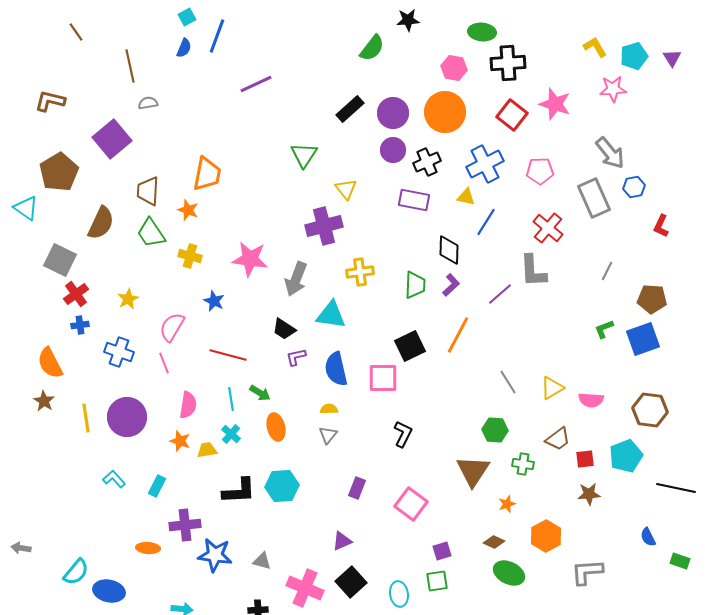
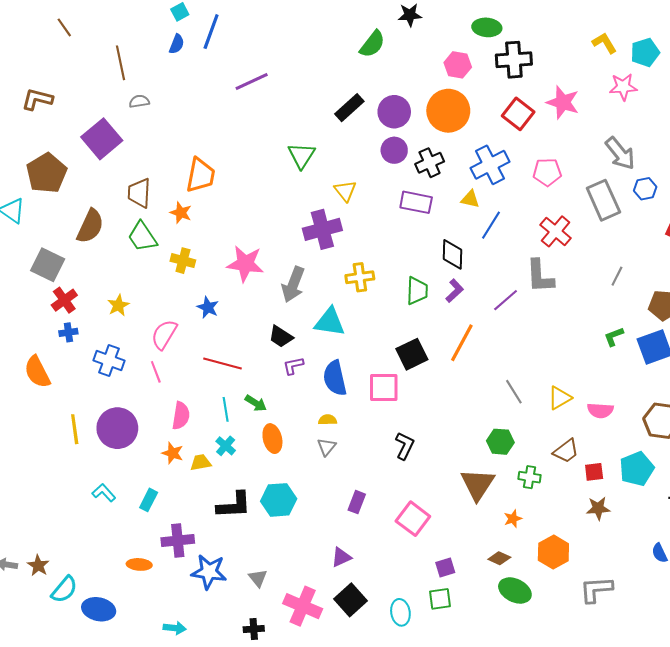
brown star: (44, 401) -> (38, 566), moved
gray triangle: (262, 561) -> (258, 578), turned 36

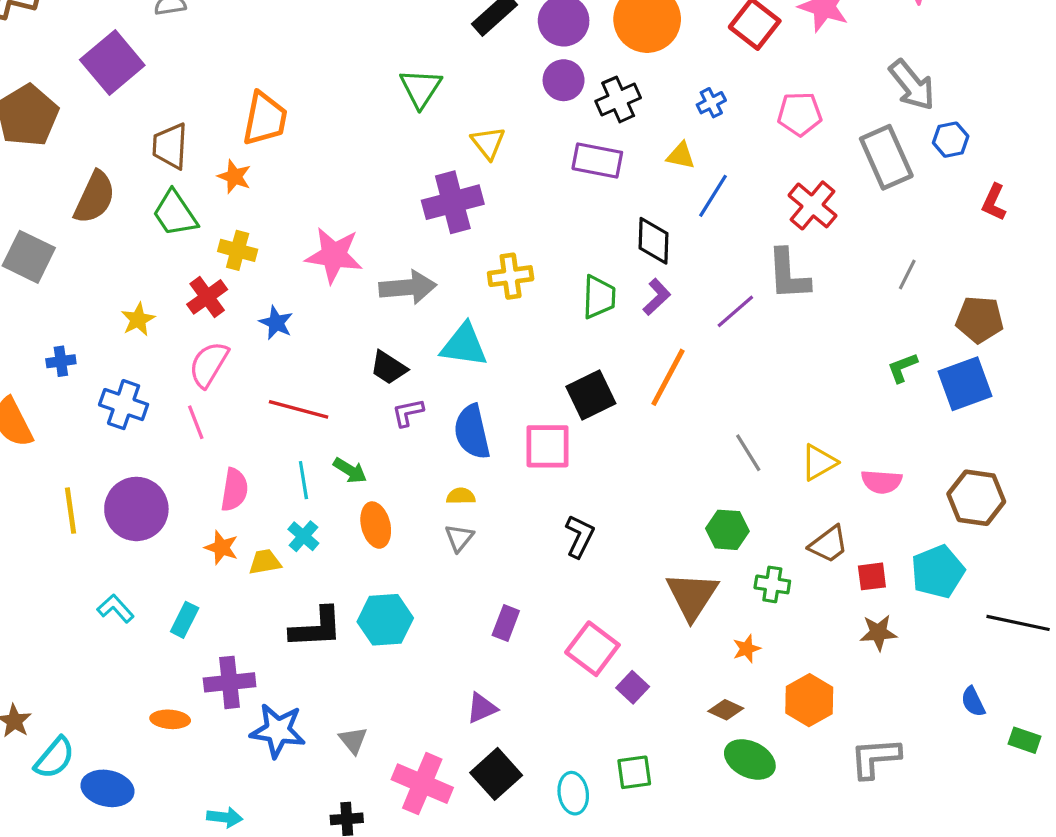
blue cross: (490, 165) -> (711, 103), size x0.5
gray arrow: (293, 285) -> (408, 287), turned -116
red cross: (64, 300) -> (207, 297), moved
purple square: (445, 568) -> (633, 687), moved, turned -30

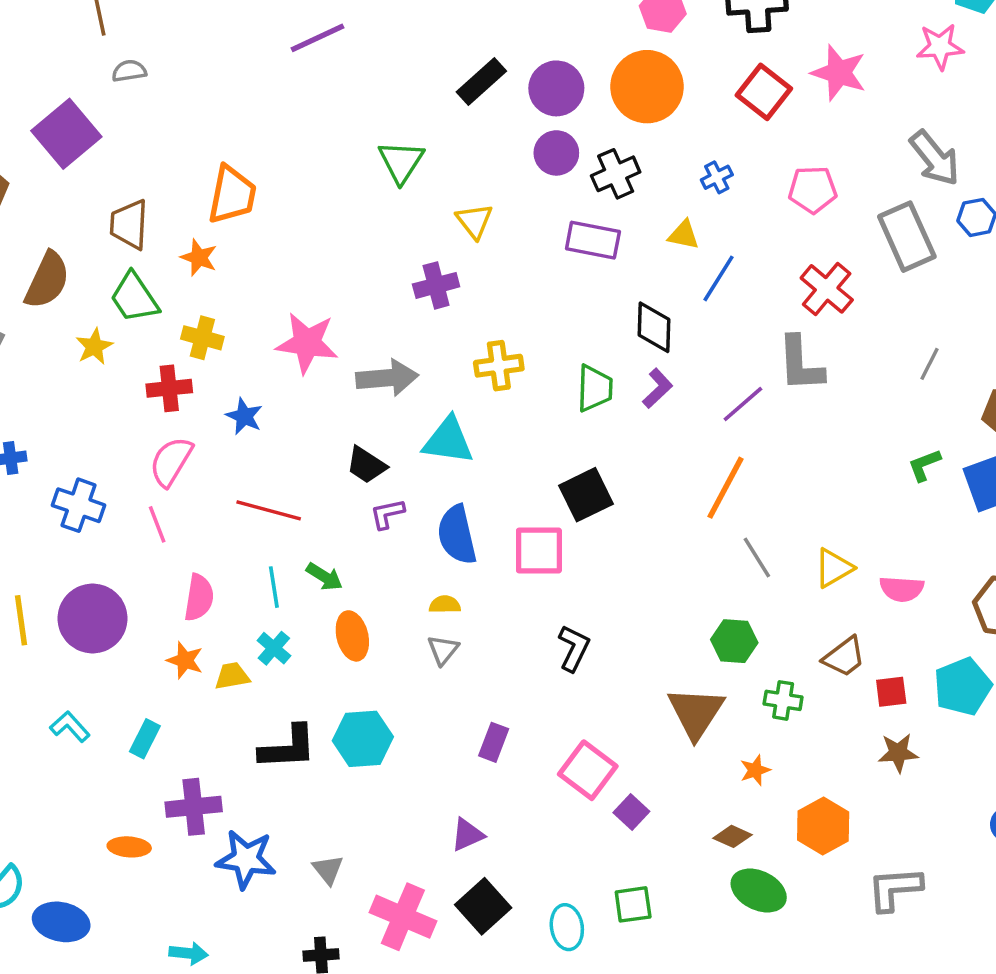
purple cross: (453, 202) -> (436, 285), size x0.7
red cross: (207, 297) -> (169, 388), turned 30
yellow star: (138, 319) -> (94, 346), moved
orange line: (668, 377) -> (726, 488), moved

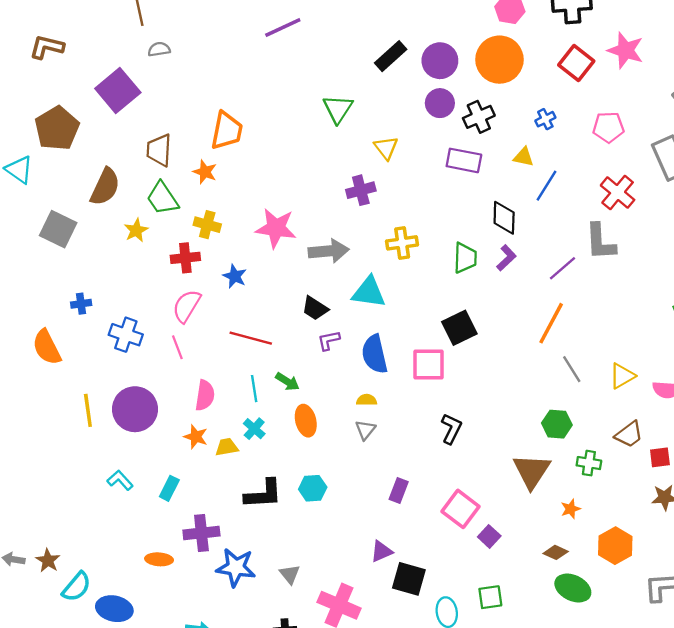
cyan hexagon: (363, 739) -> (313, 488), size x0.7
black square: (483, 906) -> (409, 579), moved, turned -32

